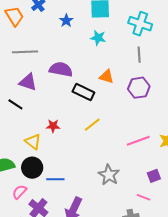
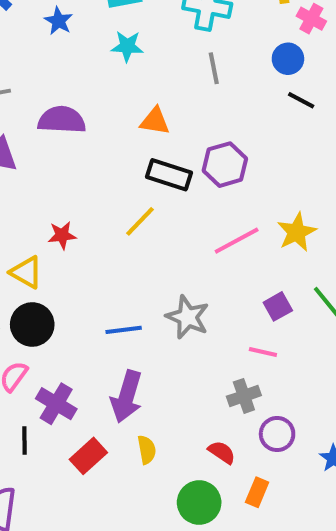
purple hexagon: (139, 88) -> (225, 165), moved
black rectangle: (83, 92) -> (169, 175), moved
blue line: (55, 179) -> (124, 330), moved

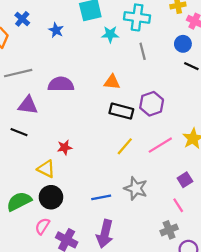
cyan star: (127, 46) -> (110, 34), moved
yellow line: (140, 221) -> (125, 146), moved
pink line: (263, 352) -> (178, 205), turned 48

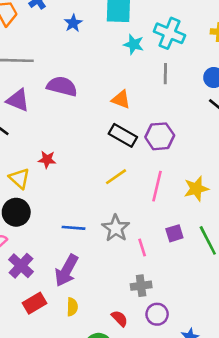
pink line: (160, 145) -> (157, 186), turned -60
pink line: (178, 205) -> (142, 248), moved

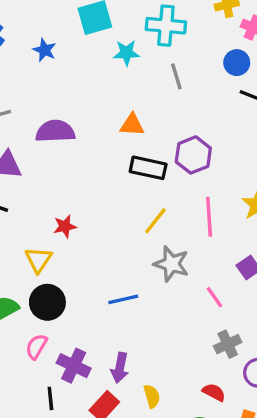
yellow triangle: (19, 178) -> (38, 260), turned 40
gray star: (116, 228) -> (171, 264), moved
purple arrow: (67, 270) -> (120, 368), moved, size x0.7

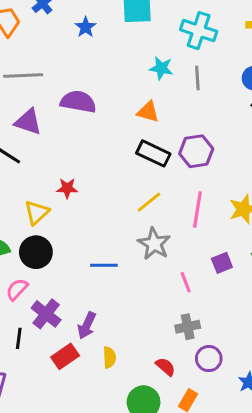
cyan star: (126, 53) -> (161, 68), moved

